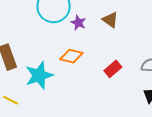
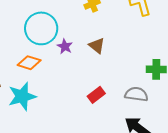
orange diamond: (71, 56) -> (29, 63), moved

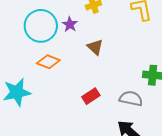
purple star: (65, 46) -> (70, 24), moved
orange diamond: (29, 63) -> (48, 62), moved

